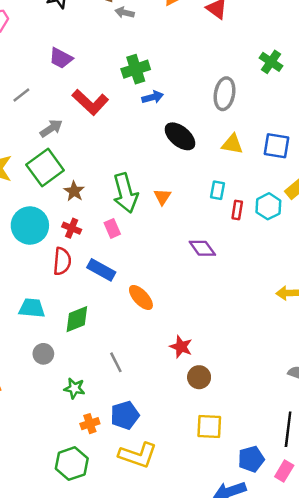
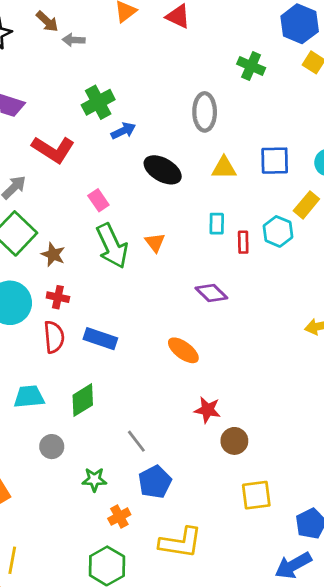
pink rectangle: (112, 228) -> (98, 200), moved
orange ellipse: (141, 297) -> (183, 350), moved
blue pentagon: (125, 415) -> (155, 482), moved

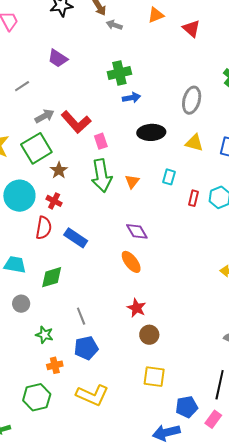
red L-shape: (53, 149) -> (76, 122), moved
black ellipse: (163, 170) -> (151, 132), turned -48
cyan rectangle: (217, 224) -> (169, 177), moved
purple diamond: (211, 293) -> (137, 231), moved

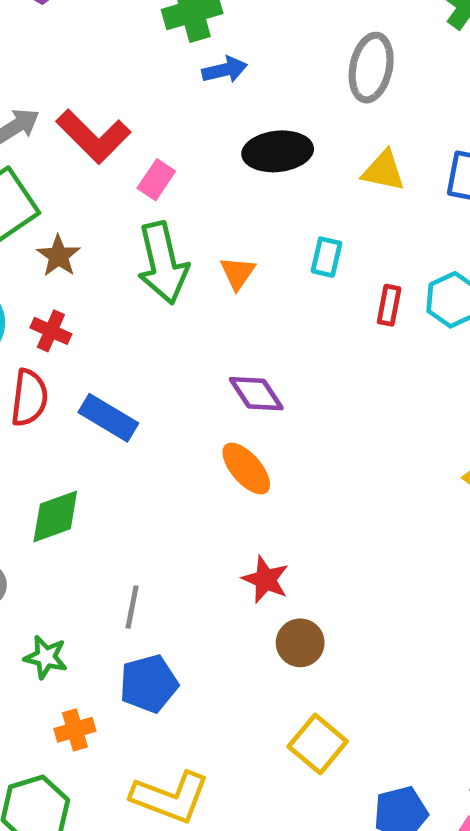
pink rectangle: (101, 141) -> (156, 180), turned 56
gray line: (81, 316) -> (132, 607), turned 36
yellow square: (154, 377) -> (318, 744), turned 35

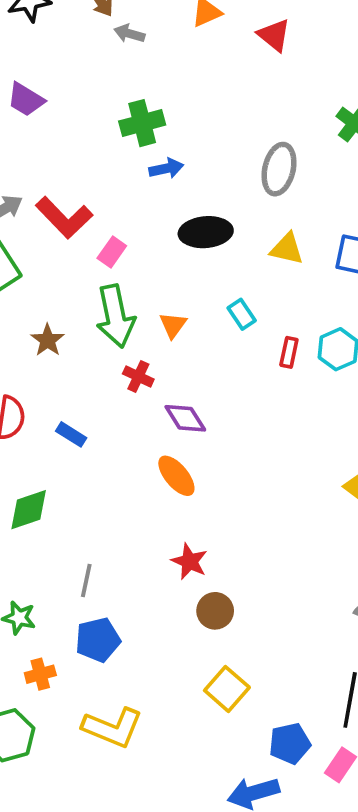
brown star: (58, 256) -> (48, 340), moved
cyan rectangle: (326, 257) -> (242, 314), turned -48
red cross: (51, 331) -> (138, 376), moved
blue rectangle: (108, 418) -> (71, 434), size x0.7

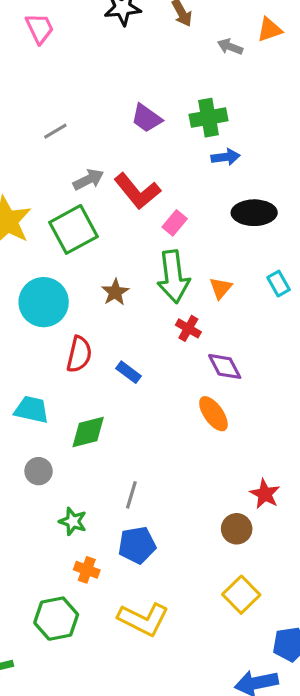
gray arrow: (129, 34) -> (230, 47), moved
purple trapezoid: (26, 100) -> (146, 118), moved
red star: (189, 562) -> (265, 494), moved
orange cross: (40, 674) -> (87, 570), turned 30

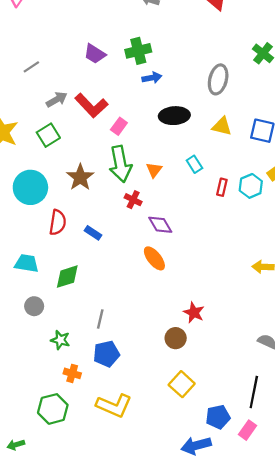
green square: (73, 229) -> (48, 135), size x0.7
brown star: (115, 292) -> (80, 177), size x1.4

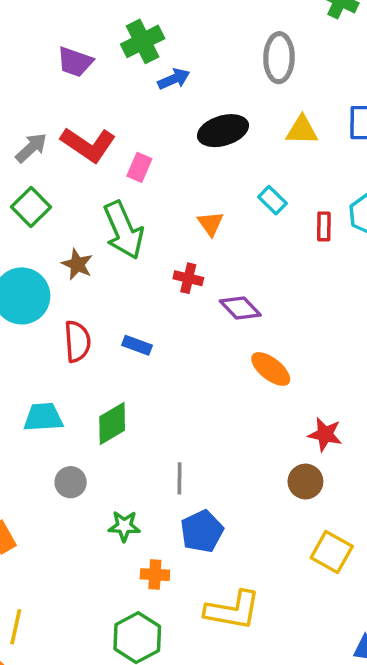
green arrow: (120, 164) -> (123, 230), moved
brown star: (80, 177) -> (77, 264), moved, size x0.7
orange ellipse: (154, 258) -> (271, 369), moved

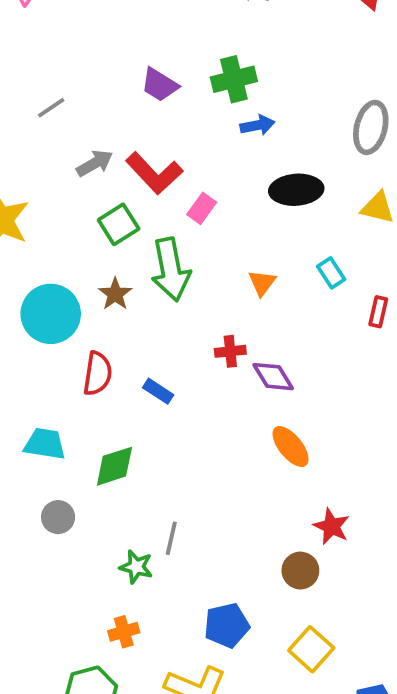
green square: (31, 207) -> (119, 224), moved
red cross: (188, 278) -> (230, 351), moved, turned -32
green star: (124, 526) -> (136, 567), moved
blue pentagon: (202, 531) -> (227, 625), moved
orange cross: (155, 575) -> (124, 632), turned -32

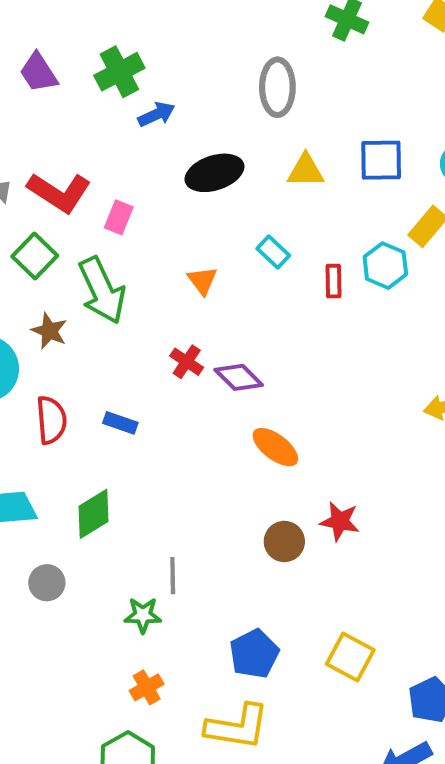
purple trapezoid: (160, 85) -> (38, 73), moved, turned 39
red cross: (230, 351) -> (187, 362), turned -36
brown circle: (300, 571) -> (284, 541), moved

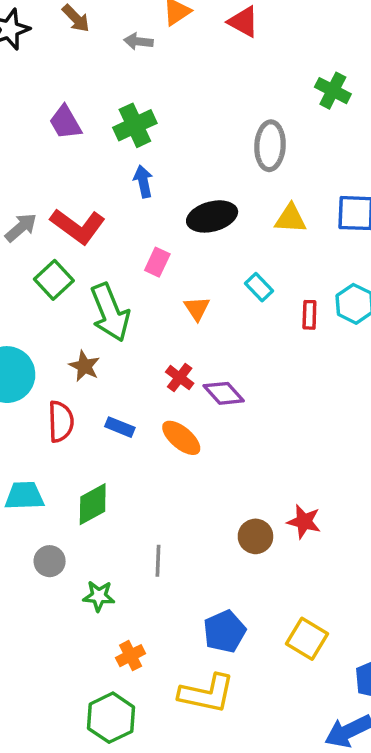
blue arrow: (156, 114) -> (143, 181), moved, turned -80
pink rectangle: (119, 217) -> (157, 262), moved
brown star: (49, 331) -> (84, 366), moved
orange ellipse: (275, 447) -> (181, 438), moved
green star: (143, 615) -> (99, 596), moved

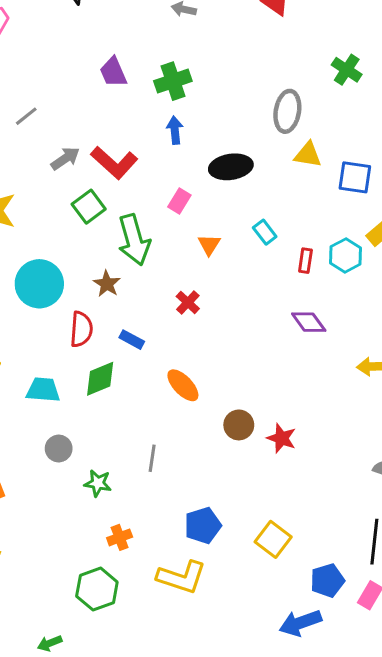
yellow triangle: (290, 219) -> (308, 155), moved
purple diamond: (224, 393) -> (309, 322), moved
orange ellipse: (181, 438) -> (183, 385), moved
green diamond: (93, 504) -> (100, 379), moved
brown circle: (255, 536) -> (239, 425), moved

